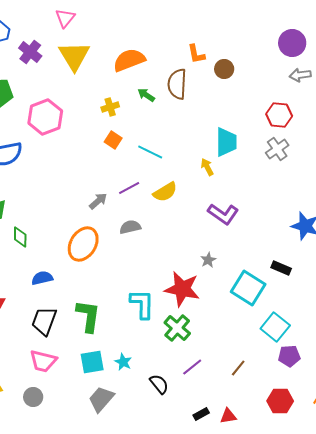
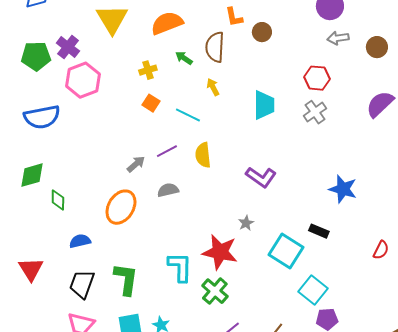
purple cross: (30, 52) -> (68, 47), moved
yellow arrow: (207, 167) -> (213, 87), moved
yellow semicircle: (165, 192) -> (203, 155), turned 115

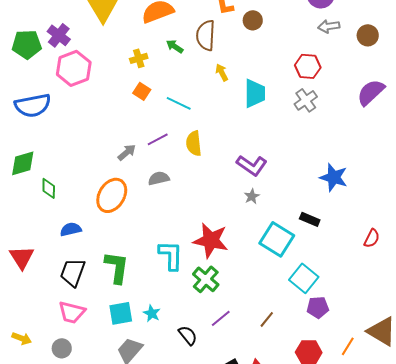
yellow arrow: (213, 87) -> (222, 72), moved
gray star: (246, 223) -> (252, 196), moved

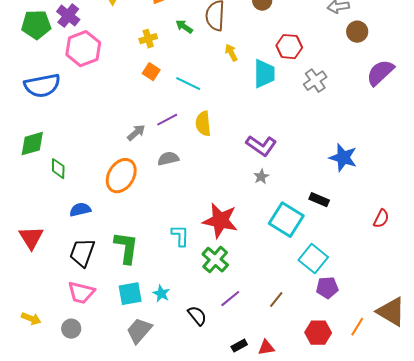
brown circle: (368, 35) -> (357, 32), moved
red hexagon: (308, 66) -> (289, 47), moved
cyan L-shape: (171, 255) -> (180, 236), size x0.7

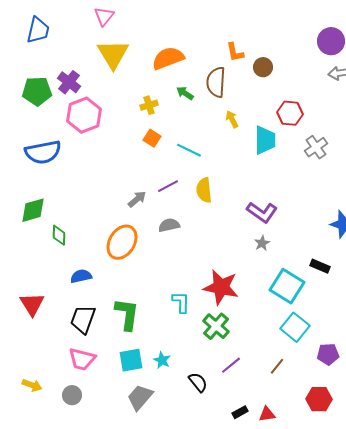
cyan square: (313, 259) -> (295, 327), moved

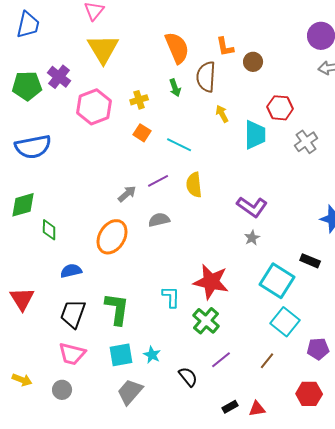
orange semicircle: (168, 58) -> (177, 48), moved, turned 88
green arrow: (185, 93) -> (175, 88), turned -144
pink hexagon: (84, 115) -> (94, 107), moved

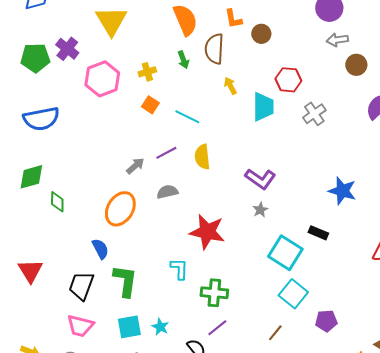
blue semicircle: (71, 271) -> (100, 249), moved, turned 75
red star: (211, 282) -> (207, 232), moved
green cross: (206, 321) -> (214, 293), turned -36
purple line: (221, 360) -> (217, 328), moved

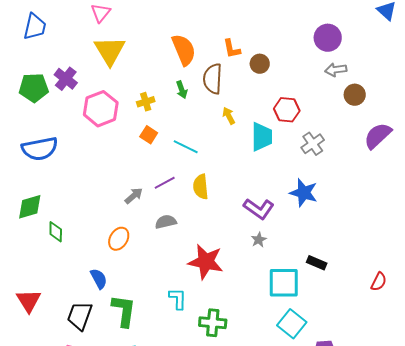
blue star: (342, 191) -> (304, 193), moved
orange ellipse: (120, 209) -> (119, 239), size x0.7
cyan square: (285, 253) -> (284, 283), turned -32

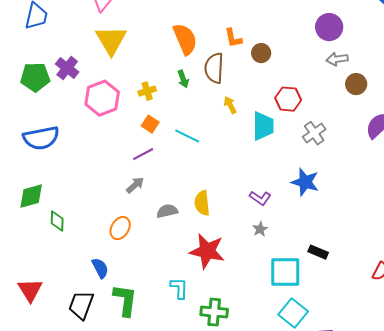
purple line: (165, 183) -> (143, 154), moved
yellow semicircle: (201, 187) -> (202, 203), moved
purple L-shape: (259, 209) -> (260, 198), size x0.7

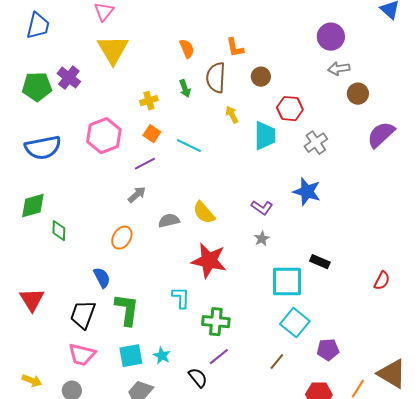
orange semicircle: (185, 39) -> (187, 49), size x0.6
brown circle: (261, 53) -> (261, 77), moved
pink hexagon: (102, 98) -> (104, 136), moved
yellow semicircle: (202, 203) -> (204, 213), turned -35

